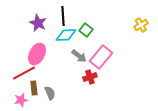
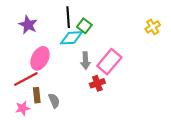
purple star: (38, 23) -> (28, 25), moved
green square: (86, 30) -> (84, 26), moved
gray arrow: (79, 56) -> (85, 61), turned 49

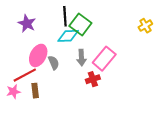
green square: (84, 26) -> (80, 25), size x1.5
gray semicircle: (54, 101) -> (54, 63), moved
pink star: (23, 108) -> (13, 92), moved

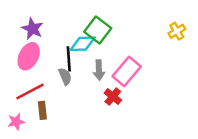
black line: (65, 16) -> (69, 59), moved
pink ellipse: (38, 55) -> (29, 56), moved
red cross: (93, 79) -> (113, 97), turned -32
pink star: (13, 92) -> (16, 122), moved

